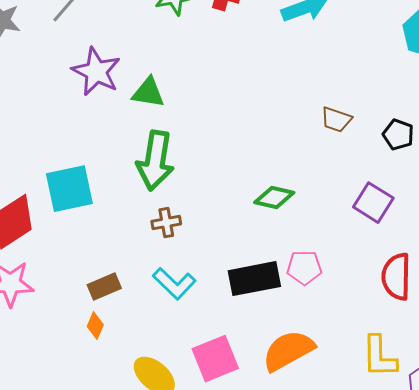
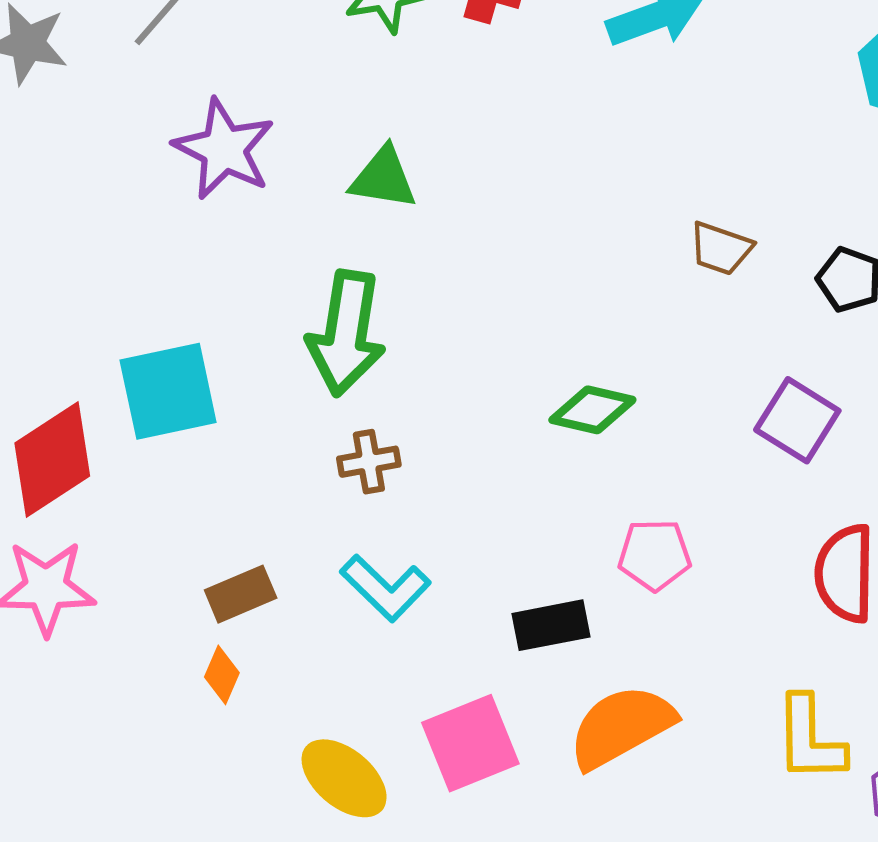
green triangle: (148, 93) -> (383, 178), moved
black rectangle: (254, 279) -> (551, 625), moved, size x0.7

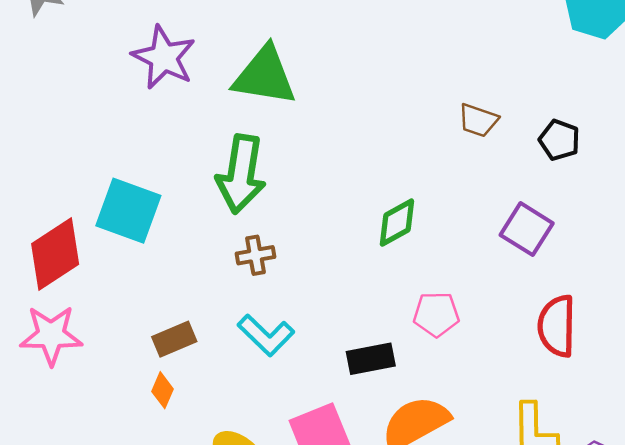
green triangle: (383, 178) -> (265, 76), size x1.5
cyan square: (168, 391) -> (128, 211), turned 32
green diamond: (592, 410) -> (397, 222), turned -42

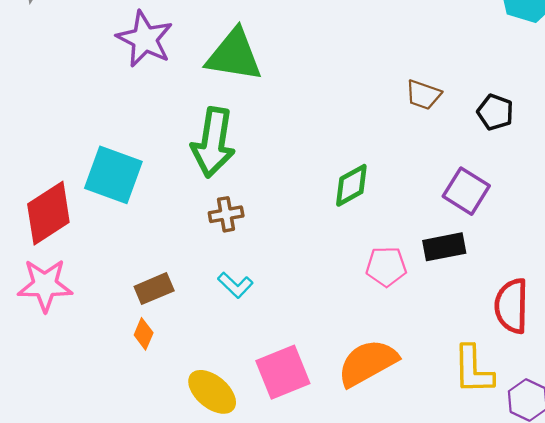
red semicircle: (557, 326) -> (512, 306), moved
cyan L-shape: (266, 335) -> (235, 285), size x0.7
black rectangle: (371, 359) -> (444, 247), moved

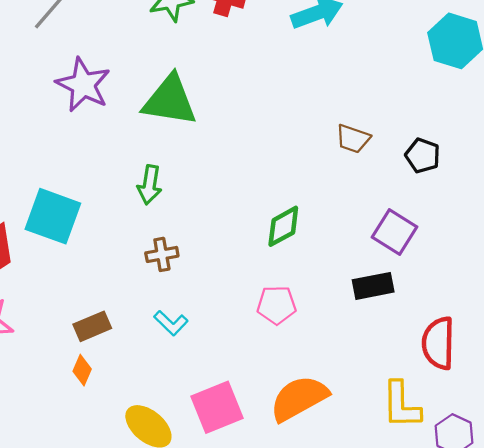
green arrow: (213, 142) -> (150, 185), size x0.6
pink pentagon: (386, 267) -> (277, 305), moved

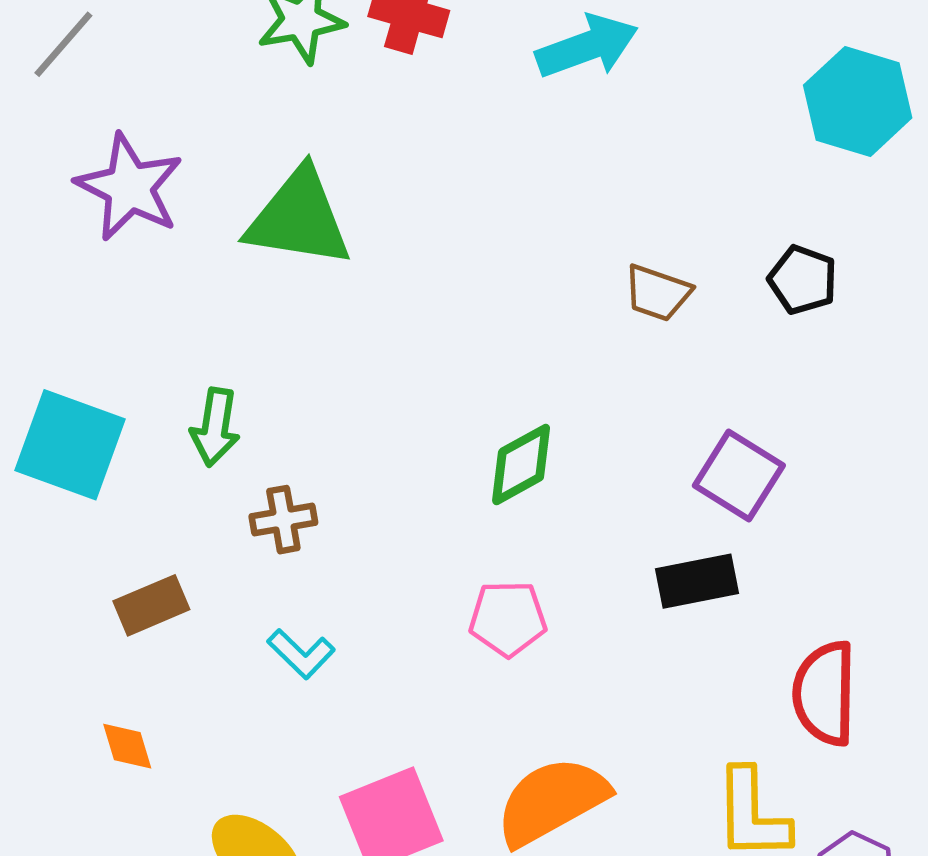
black pentagon: (423, 156) -> (803, 280), moved
green arrow: (150, 185) -> (215, 427), moved
brown rectangle: (92, 326) -> (151, 605), moved
orange diamond: (82, 370) -> (127, 746), turned -40

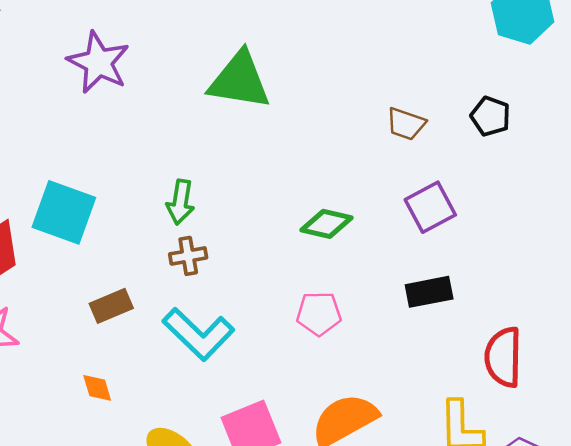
green triangle: (299, 218) -> (239, 80), moved
green arrow: (215, 427) -> (180, 202), moved
green diamond: (521, 465) -> (327, 224), turned 42
purple square: (739, 476) -> (430, 207), moved, turned 30
cyan L-shape: (301, 654) -> (198, 334), size x1.8

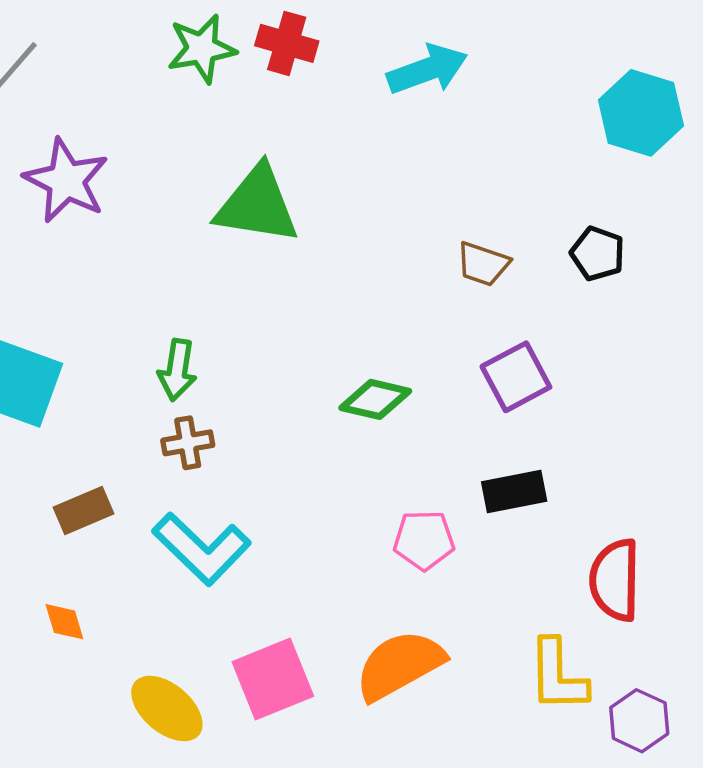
pink pentagon: (319, 314) -> (424, 540), moved

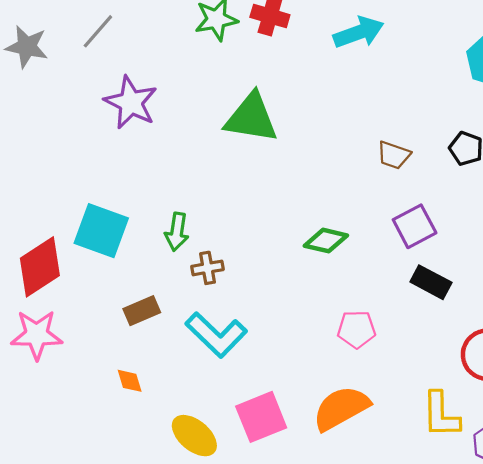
green arrow: (177, 370) -> (177, 232), moved
black rectangle: (514, 491) -> (431, 282), moved, turned 39

